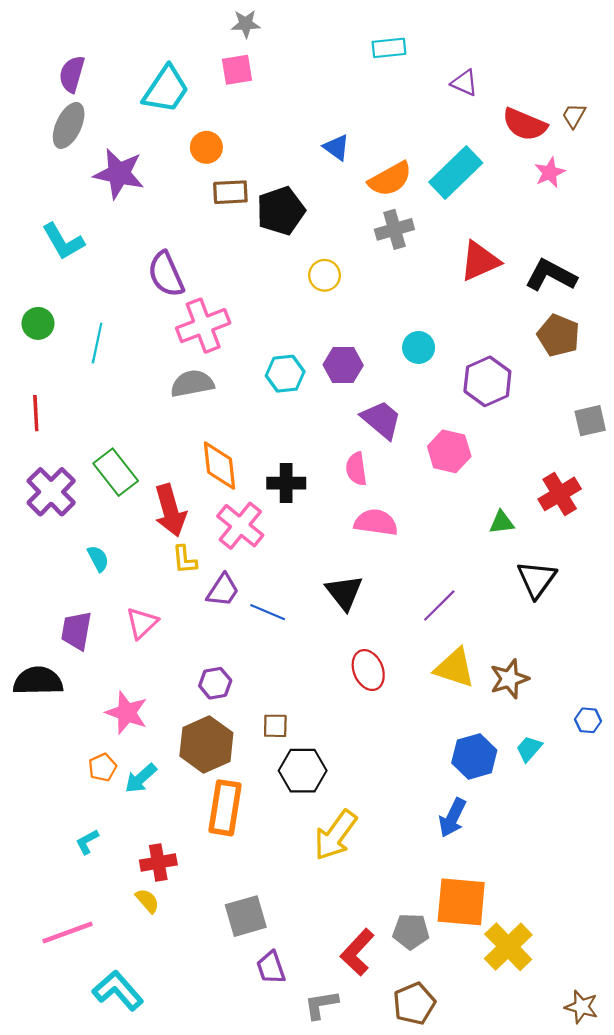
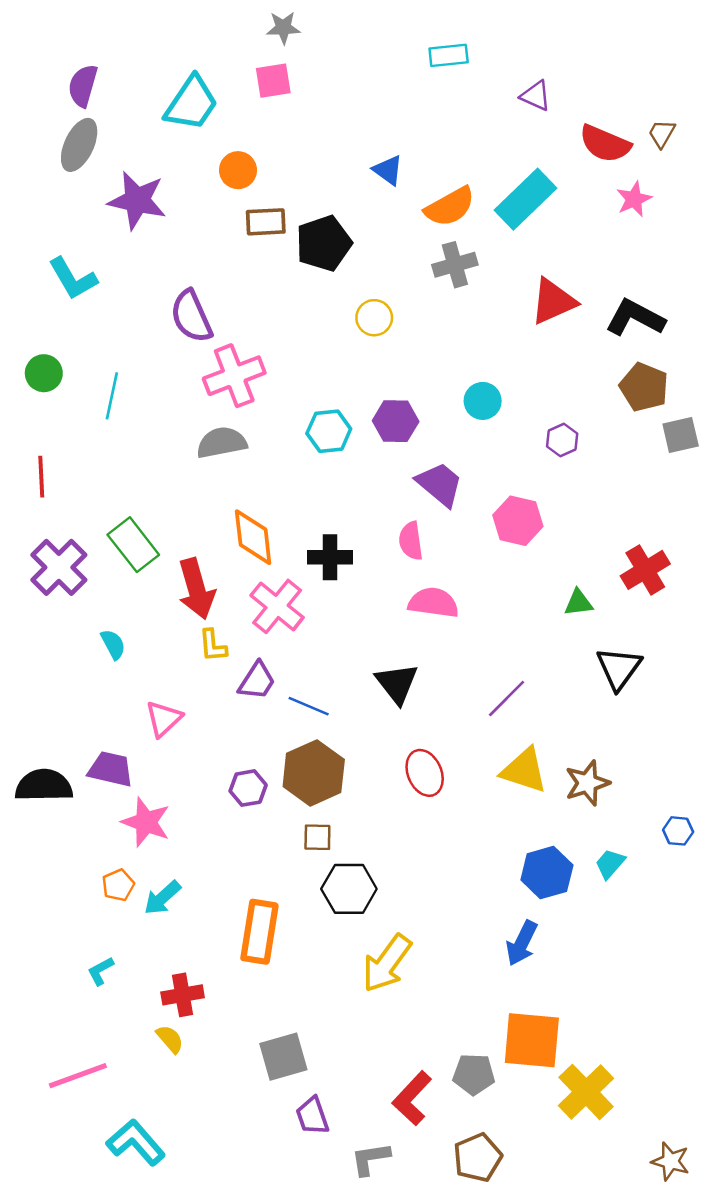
purple hexagon: (487, 381) -> (562, 440), size x0.6
gray square: (590, 421) -> (681, 435), moved
purple trapezoid: (76, 631) -> (111, 769), moved, turned 93
brown hexagon: (206, 744) -> (314, 773), moved

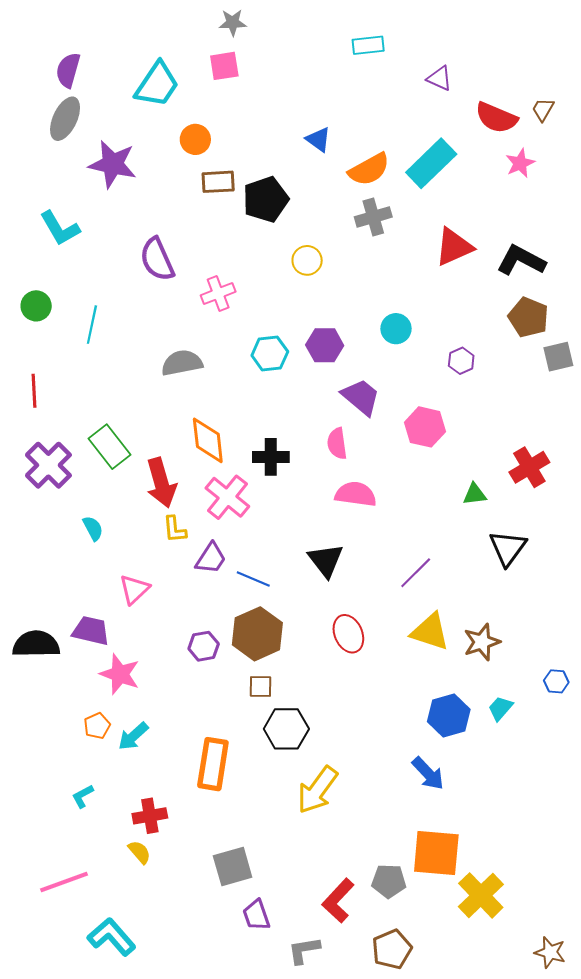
pink cross: (234, 376) -> (218, 294), moved, size x0.7
blue arrow: (522, 943) -> (428, 773), turned -69

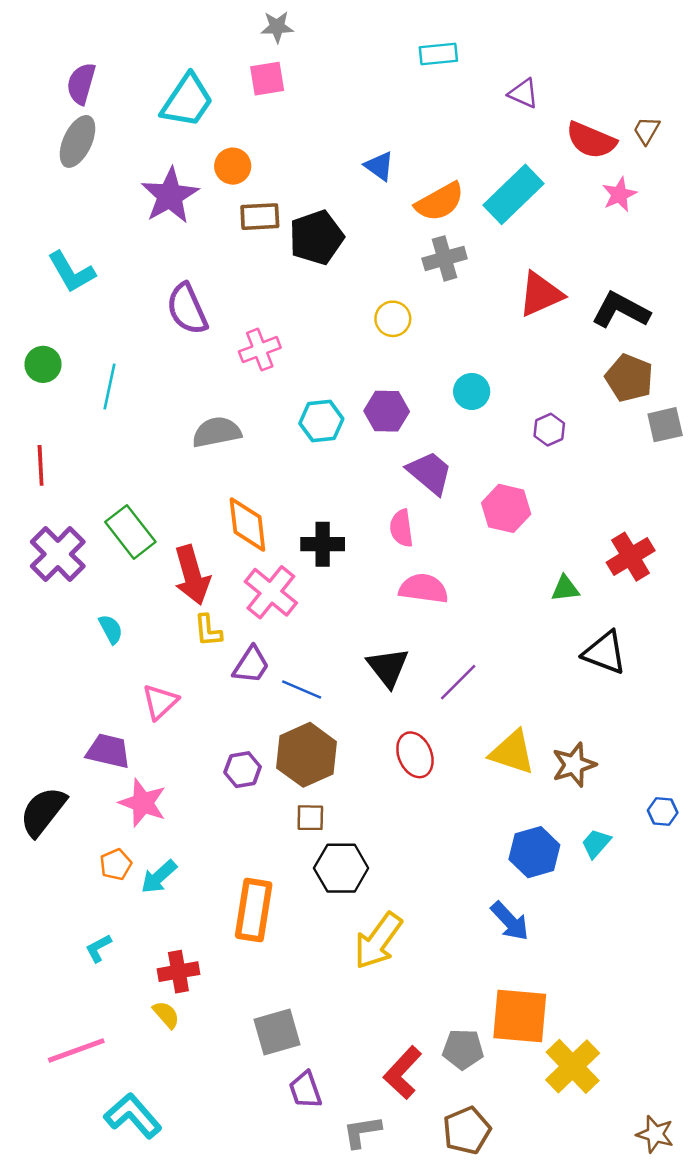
purple star: (113, 164) -> (170, 196), moved, turned 30
yellow circle: (307, 260) -> (393, 319), moved
black triangle: (508, 548) -> (605, 653), turned -45
purple line: (416, 573) -> (458, 682), moved
black semicircle: (36, 644) -> (43, 811), moved, turned -51

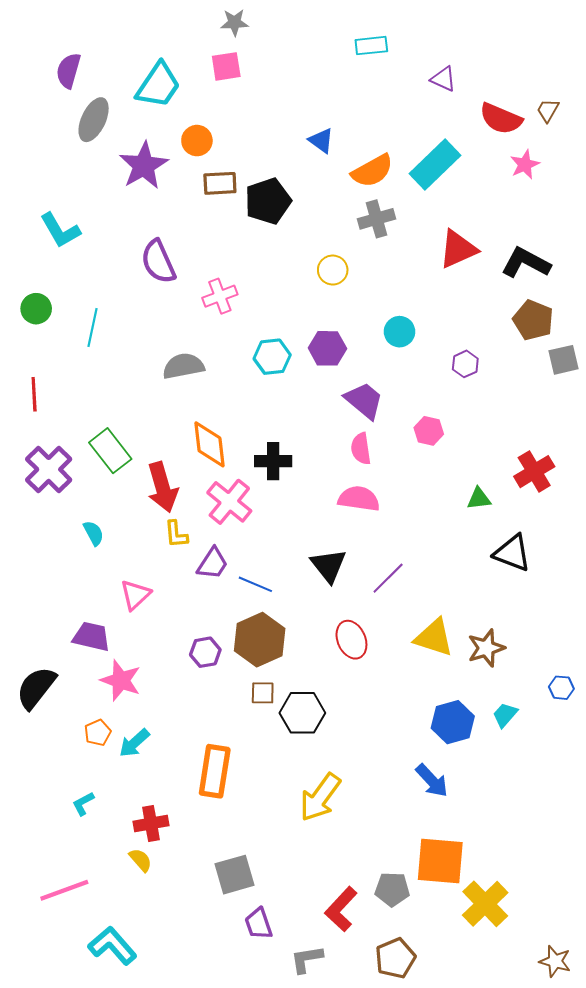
gray ellipse: (77, 141) -> (94, 120), moved
pink hexagon: (506, 508) -> (429, 431), size x0.7
pink semicircle: (401, 528) -> (361, 449), moved
black hexagon: (341, 868) -> (302, 713), moved

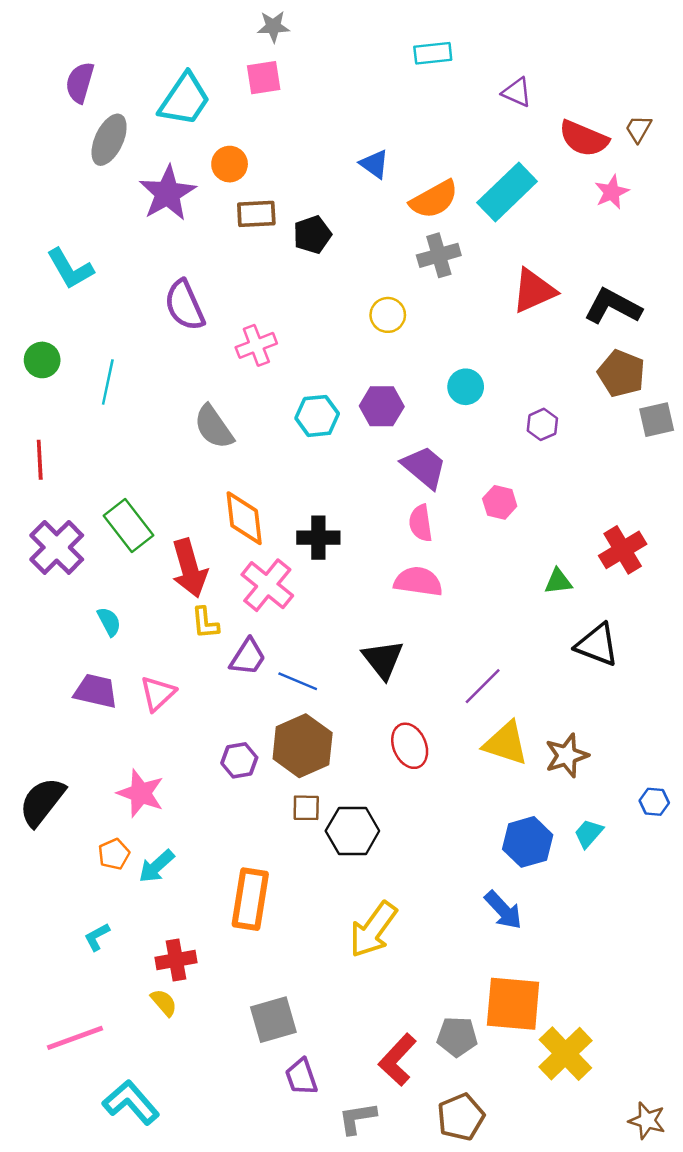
black pentagon: (268, 201) -> (312, 235), size x0.7
gray semicircle: (183, 366) -> (214, 427), turned -114
purple line: (388, 578) -> (483, 686), moved
purple trapezoid: (91, 637) -> (96, 691), moved

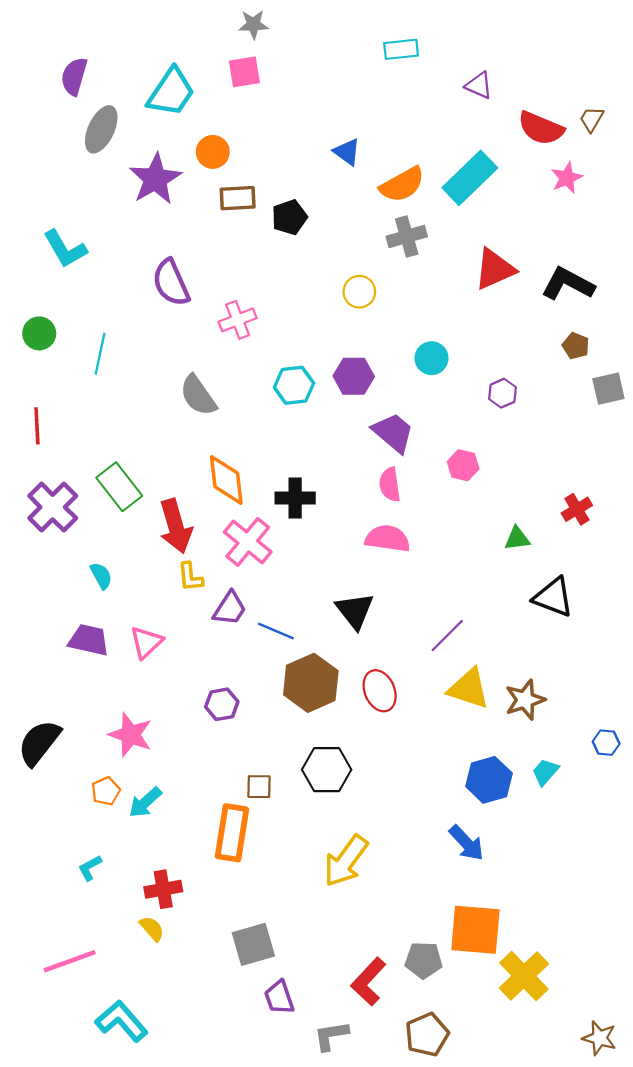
brown pentagon: (621, 373) -> (576, 346), size x0.6
red cross: (623, 550) -> (577, 509), size x0.7
brown hexagon: (303, 746) -> (311, 683), moved
brown square: (306, 808) -> (259, 787), moved

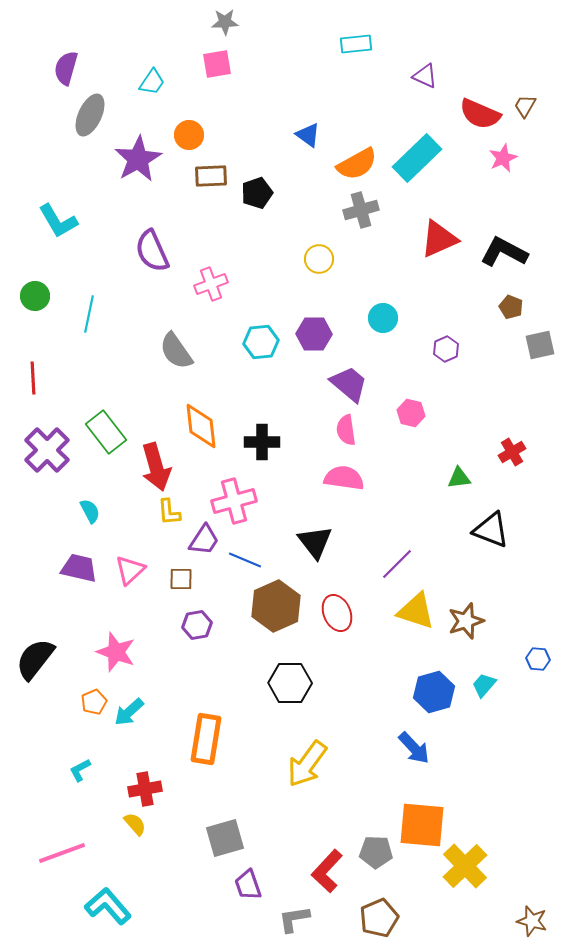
cyan trapezoid: (171, 92) -> (152, 82), size x0.6
pink cross: (248, 542) -> (234, 501), moved, turned 36
brown square: (259, 787) -> (181, 579), moved

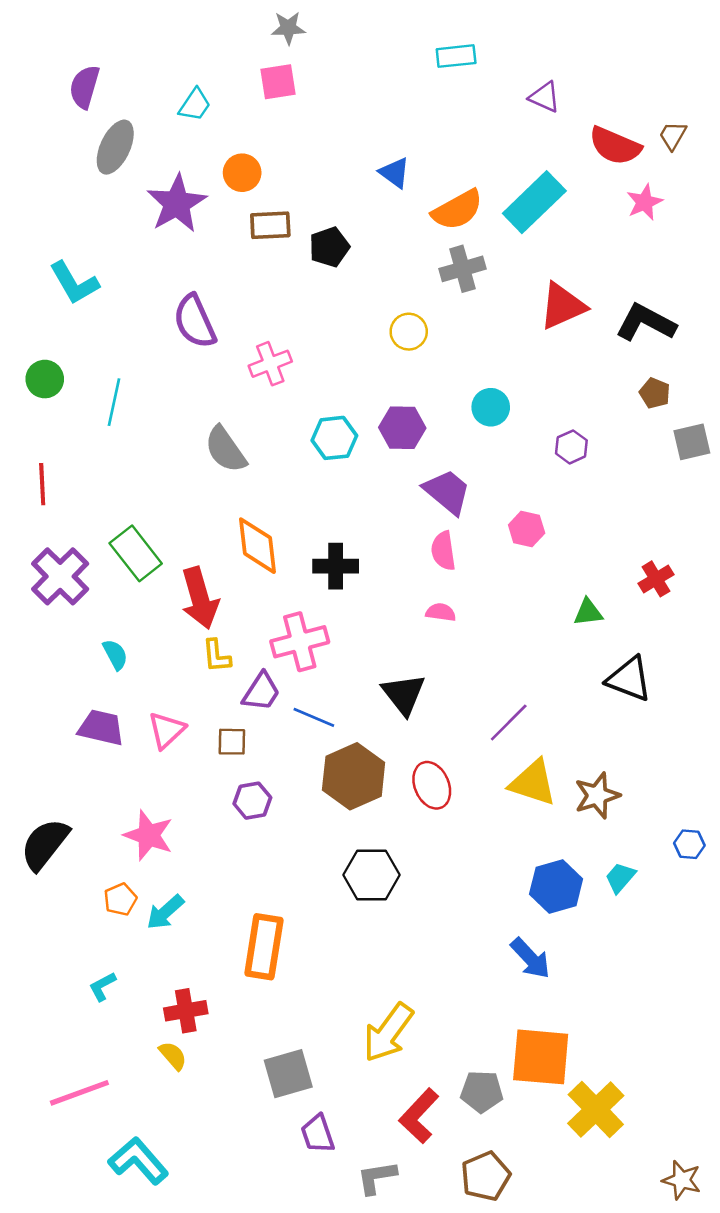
pink semicircle: (344, 478) -> (441, 612), size x0.6
yellow arrow: (307, 764) -> (388, 1033), moved

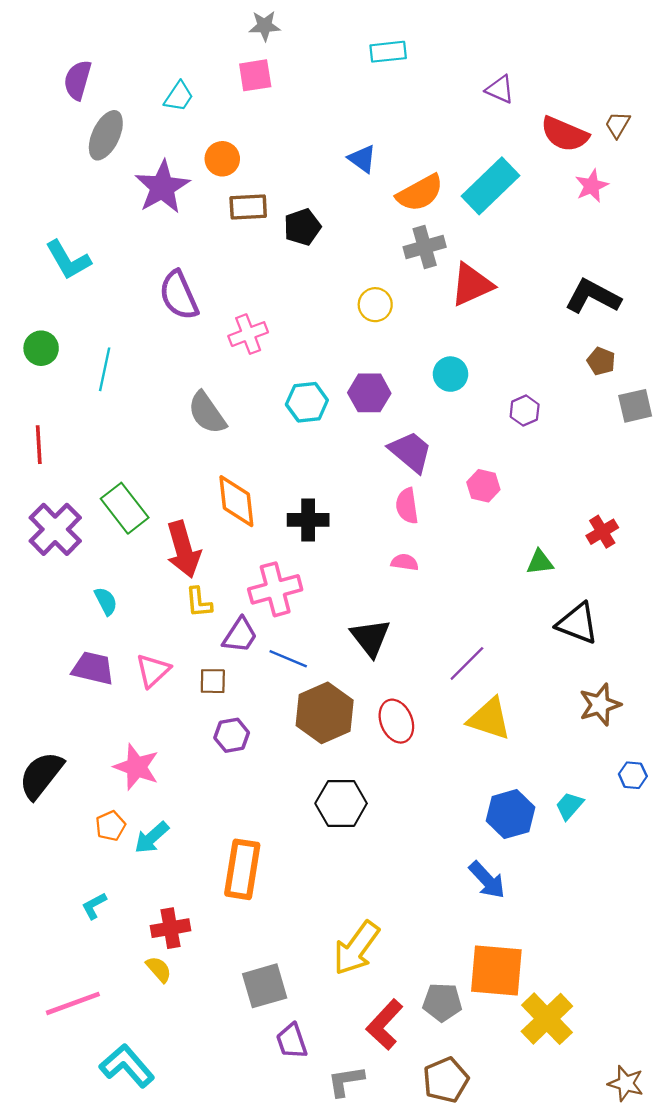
cyan rectangle: (456, 56) -> (388, 52), moved
red triangle: (562, 306) -> (472, 285), moved
brown star: (597, 796) -> (600, 705), moved

